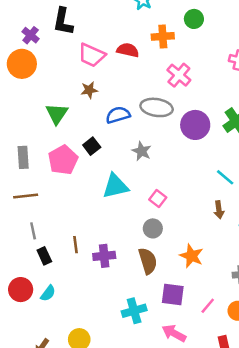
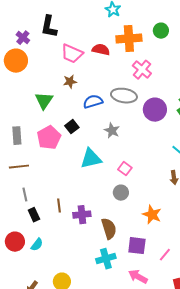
green circle: (194, 19) -> (161, 31), moved
orange cross: (163, 36) -> (129, 39), size x1.4
brown semicircle: (148, 261) -> (109, 229), moved

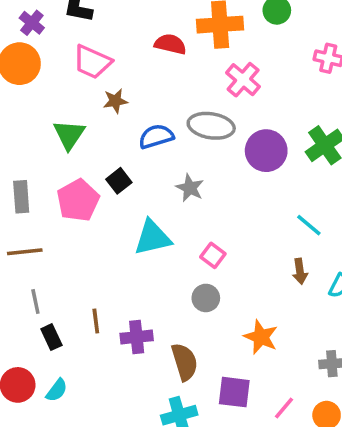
pink trapezoid: (72, 54) -> (92, 62), moved

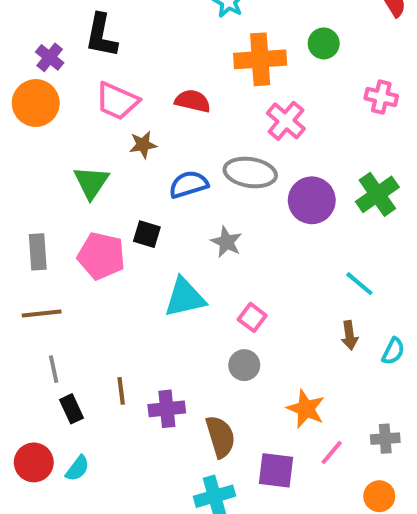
red semicircle: (170, 44) -> (193, 101), moved
black square: (119, 181) -> (147, 234), turned -35
pink pentagon: (78, 200) -> (101, 256), turned -30
pink line: (284, 408) -> (332, 452), moved

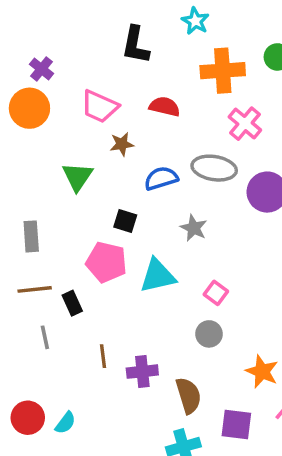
black L-shape: (101, 35) -> (135, 45), moved
pink pentagon: (101, 256) -> (106, 262), moved
black rectangle: (71, 409) -> (72, 303), moved

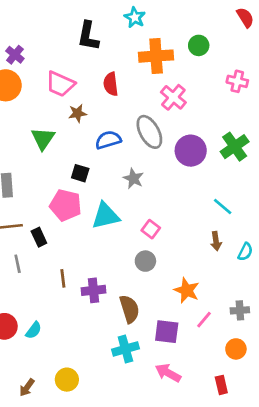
red semicircle: (165, 107) -> (111, 84), turned -110
gray ellipse: (214, 168) -> (149, 132), turned 52

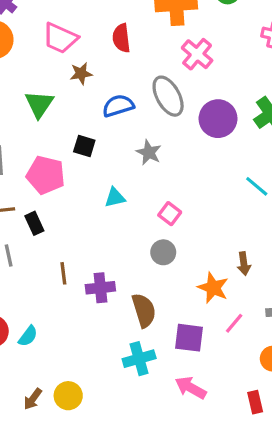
pink pentagon: (66, 205) -> (46, 175), moved
cyan triangle: (105, 216) -> (115, 198), size x0.6
brown arrow: (216, 241) -> (244, 264), moved
brown arrow: (27, 388) -> (33, 399), moved

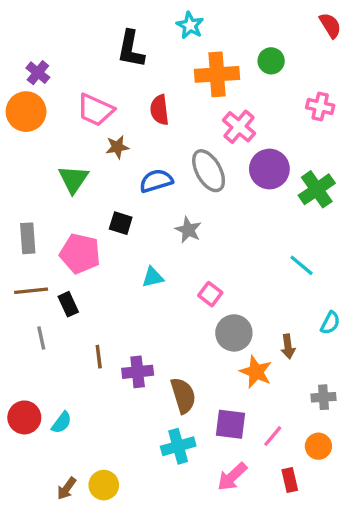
purple circle: (218, 119) -> (269, 169), moved
gray circle: (163, 252) -> (234, 333), moved, size x1.4
pink line: (234, 323) -> (273, 436), moved
pink arrow: (191, 388) -> (232, 477), turned -72
red rectangle: (255, 402) -> (290, 480), moved

